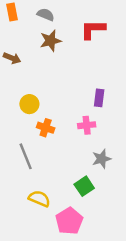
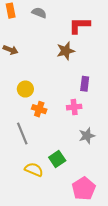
brown star: (51, 41) -> (66, 51), moved
green square: (84, 186) -> (57, 159), moved
pink pentagon: (69, 221) -> (84, 189), moved

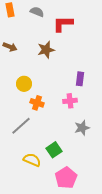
red L-shape: (79, 25) -> (63, 24), moved
brown star: (66, 51) -> (46, 50), moved
gray line: (22, 134) -> (21, 126), turned 70
pink pentagon: (84, 189) -> (66, 178), moved

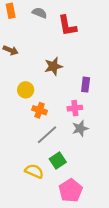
red L-shape: (63, 24) -> (67, 26), turned -100
brown star: (46, 50) -> (53, 66), moved
gray line: (21, 126) -> (47, 135), moved
gray star: (82, 128) -> (80, 128), moved

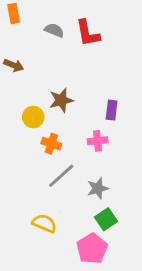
gray semicircle: (40, 13) -> (54, 30), moved
brown star: (53, 66) -> (61, 100), moved
gray star: (80, 128) -> (98, 188), moved
green square: (58, 160) -> (106, 219), moved

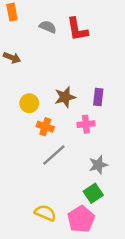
brown star: (61, 100) -> (65, 97), moved
gray star: (98, 188) -> (98, 165), moved
yellow semicircle: (44, 223) -> (45, 213), moved

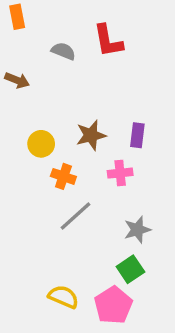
gray semicircle: (48, 27) -> (63, 51), moved

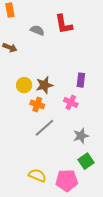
brown star: (91, 135) -> (44, 85), moved
pink cross: (120, 173) -> (71, 102), turned 32
green square: (130, 269) -> (86, 161), moved
pink pentagon: (113, 305) -> (67, 180), turned 30

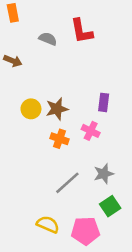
orange cross: (37, 104) -> (60, 139), moved
gray line: (44, 128) -> (67, 183), moved

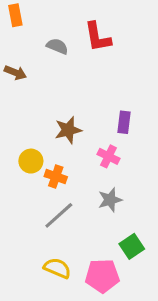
yellow circle: (31, 109) -> (31, 161), moved
orange cross: (60, 139) -> (56, 177), moved
gray star: (104, 174) -> (110, 200), moved
gray line: (67, 183) -> (59, 215), moved

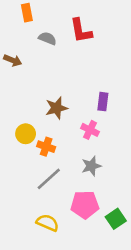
orange rectangle: (15, 15) -> (27, 13), moved
green square: (132, 246) -> (116, 219), moved
pink pentagon: (102, 276) -> (85, 205), moved

